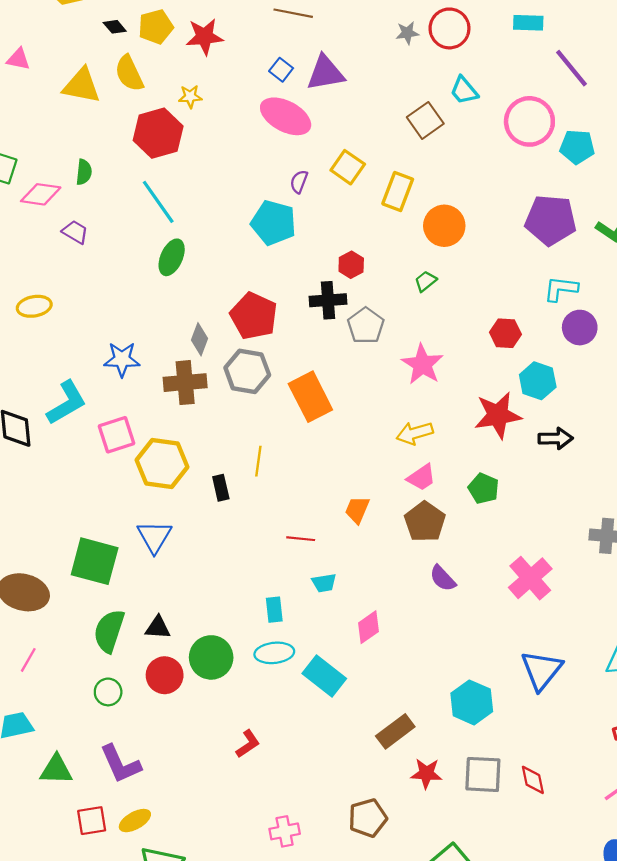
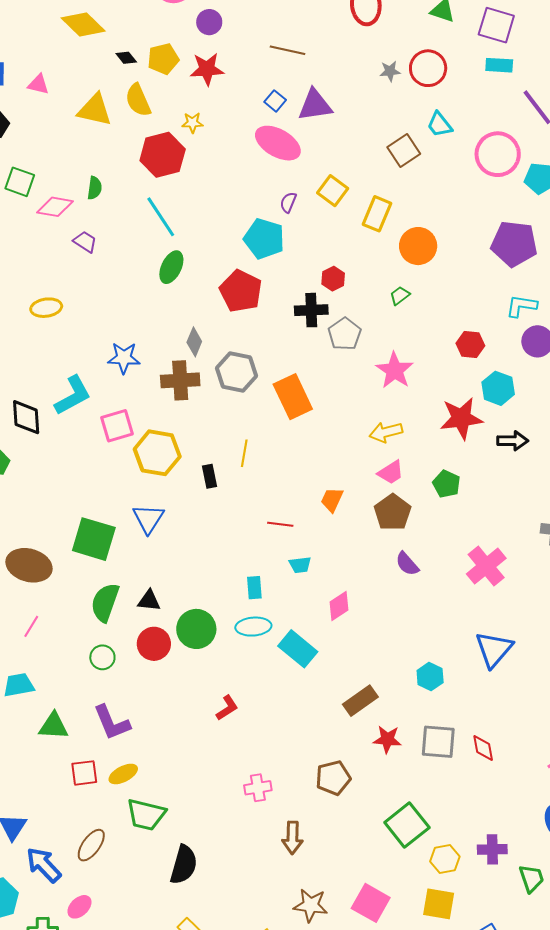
red pentagon: (254, 316) -> (241, 291), moved
cyan hexagon: (472, 702) -> (430, 677), size x0.7

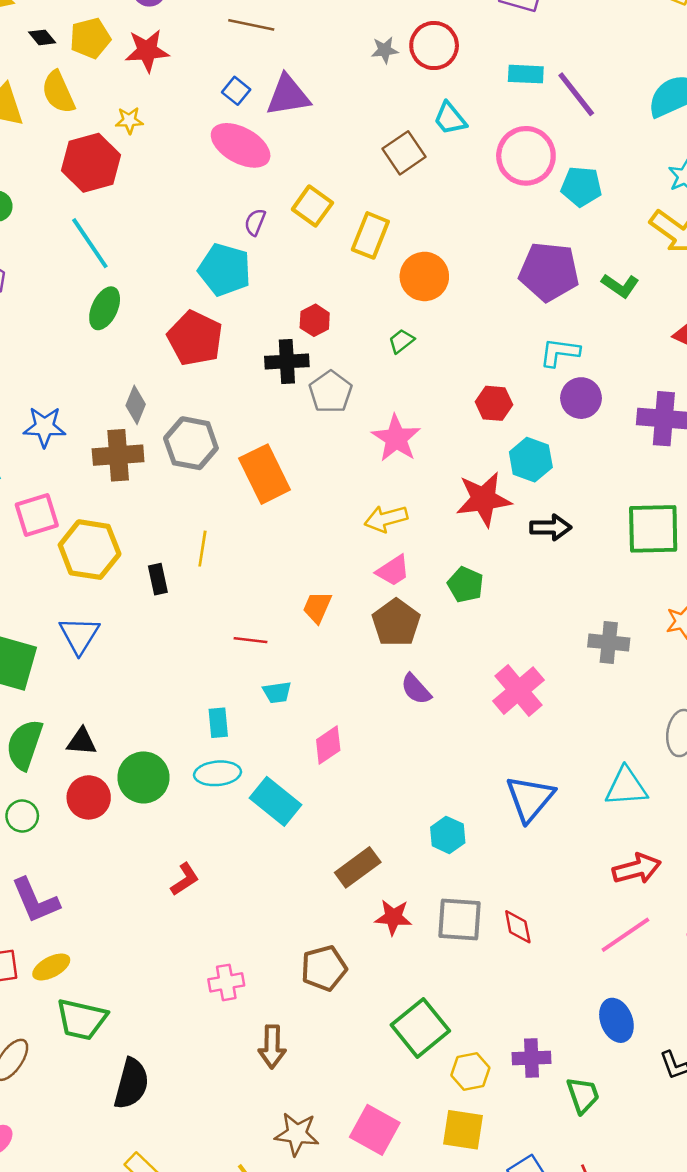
cyan rectangle: (499, 65) -> (526, 74), moved

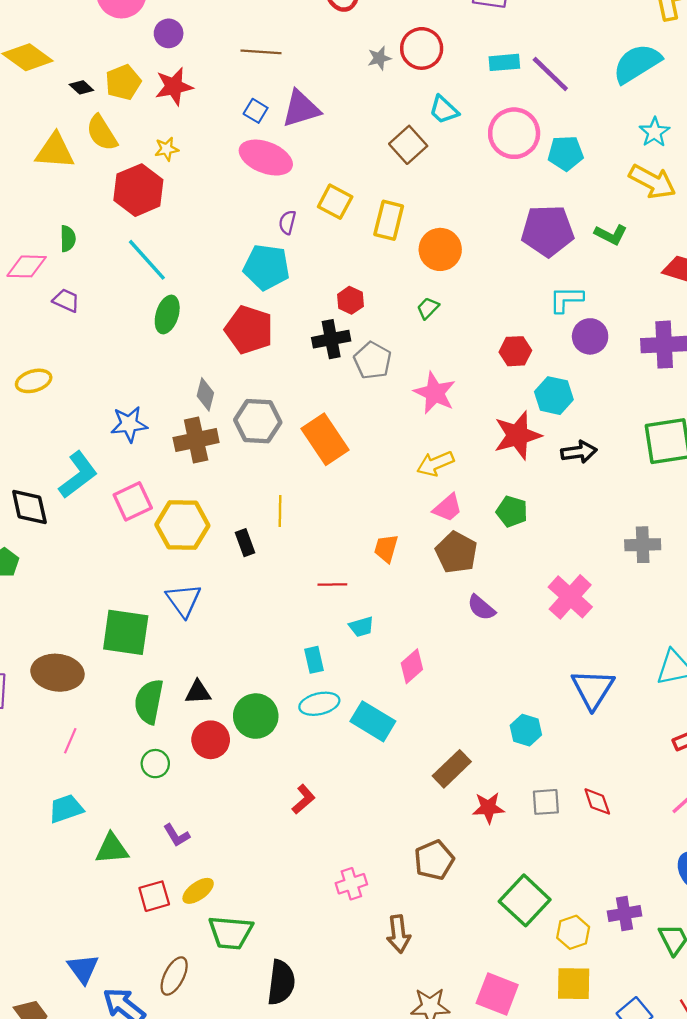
purple L-shape: (35, 901) -> (177, 835), size x0.6
gray square: (459, 919) -> (546, 802), size x0.7

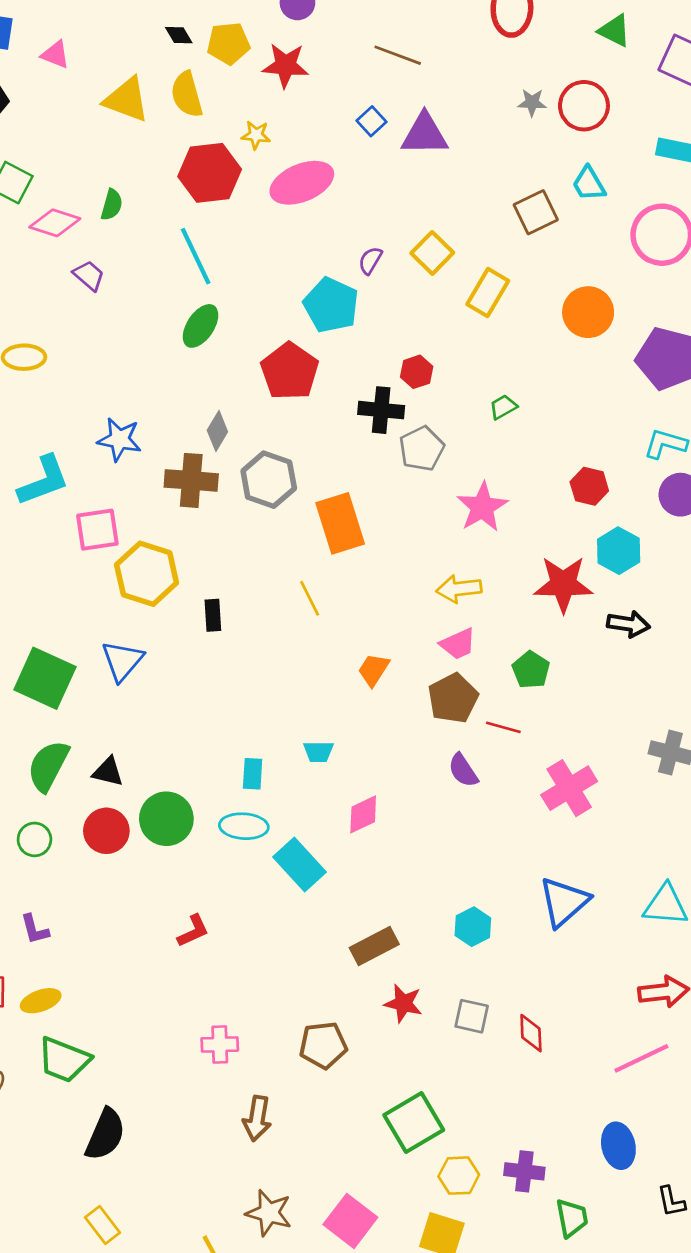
pink ellipse: (266, 158) -> (302, 183), moved, turned -60
orange circle: (440, 249) -> (588, 312), moved
yellow line: (280, 511) -> (310, 598), moved, turned -44
red line: (332, 585) -> (503, 727), moved

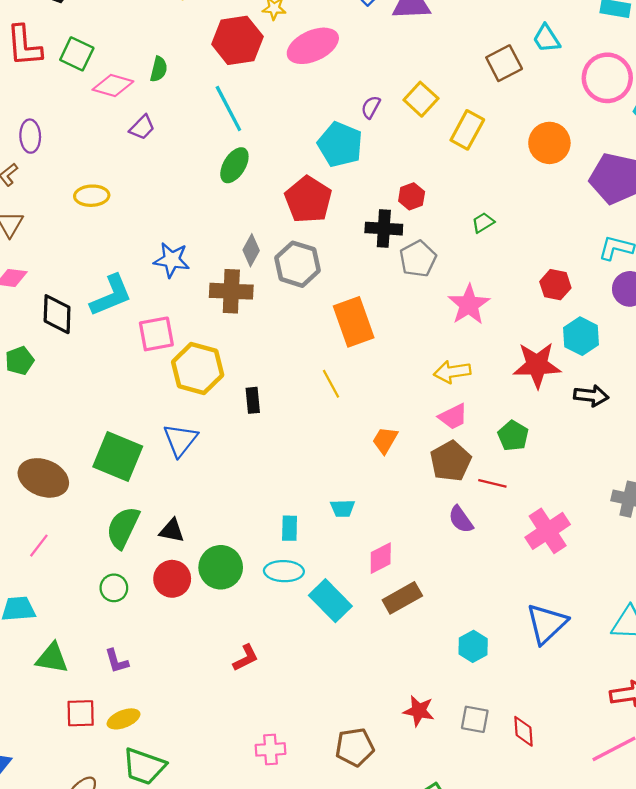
purple trapezoid: (89, 276) -> (142, 127), turned 96
gray hexagon: (269, 480) -> (297, 264), moved
brown rectangle: (374, 946) -> (402, 598), moved

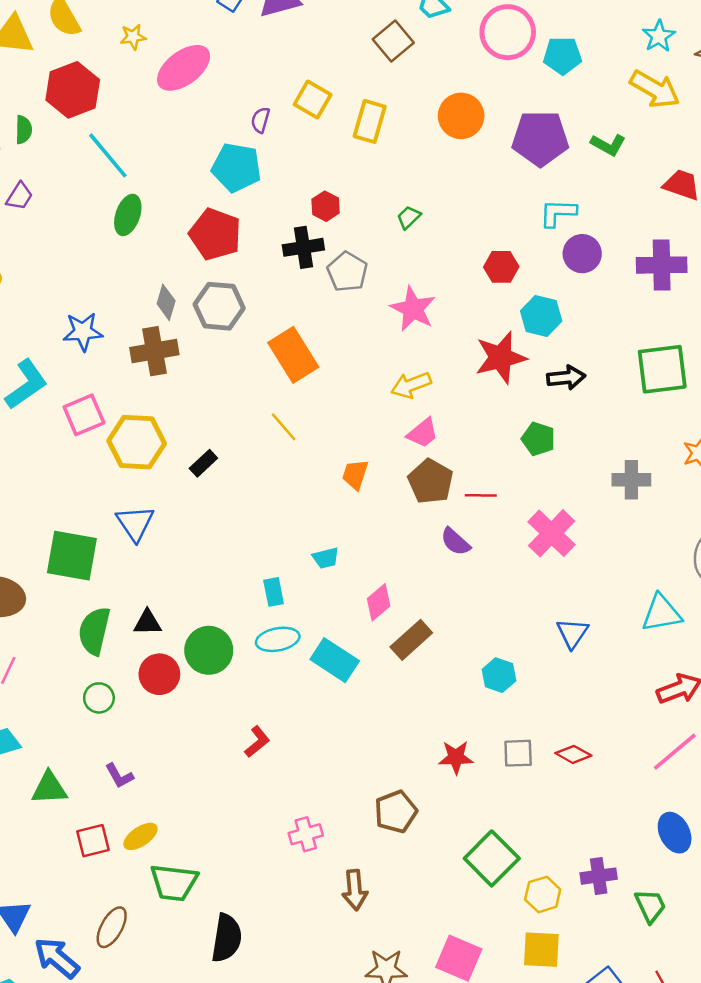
red hexagon: (237, 40) -> (73, 90), moved
black rectangle: (253, 400) -> (203, 463), turned 65
green pentagon: (513, 436) -> (538, 439), moved
blue triangle: (547, 624) -> (573, 633), size x0.7
red diamond: (523, 731) -> (573, 754), turned -44

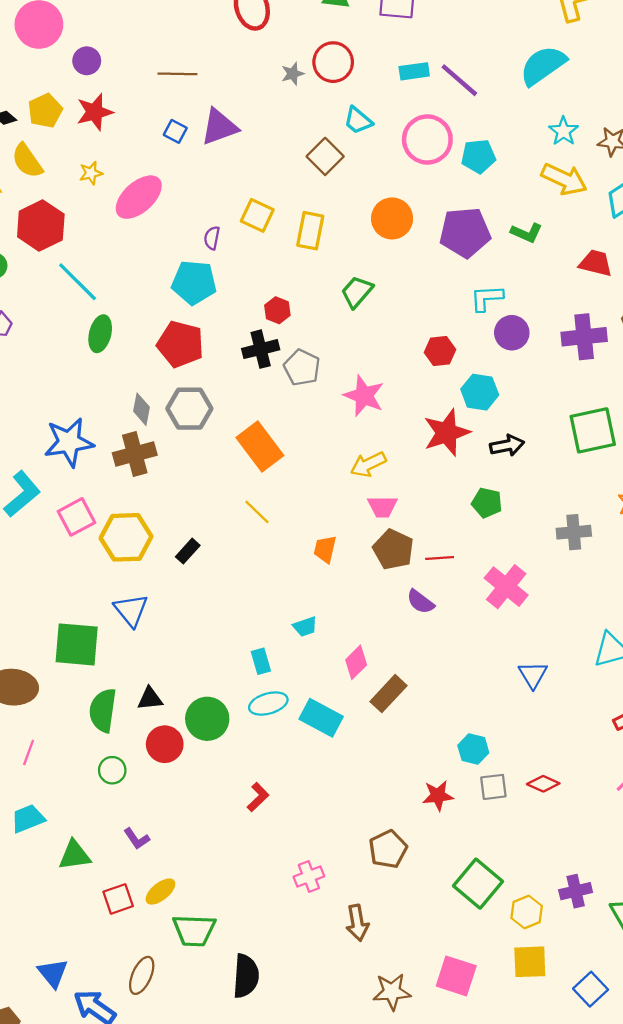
green trapezoid: (409, 217) -> (357, 292), moved, size x1.5
blue star: (83, 332) -> (69, 442), size x1.4
pink trapezoid: (423, 433) -> (382, 507), turned 44
cyan hexagon: (499, 675) -> (473, 749), moved

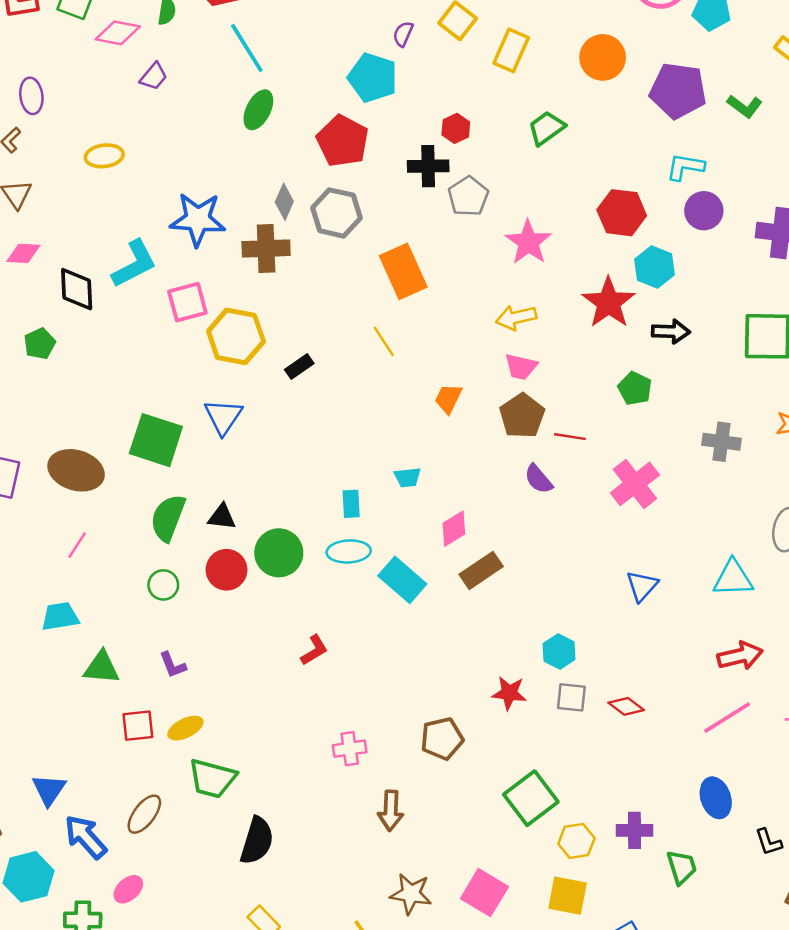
red hexagon: (440, 351) -> (622, 213), size x1.4
red star: (447, 433) -> (609, 303), turned -30

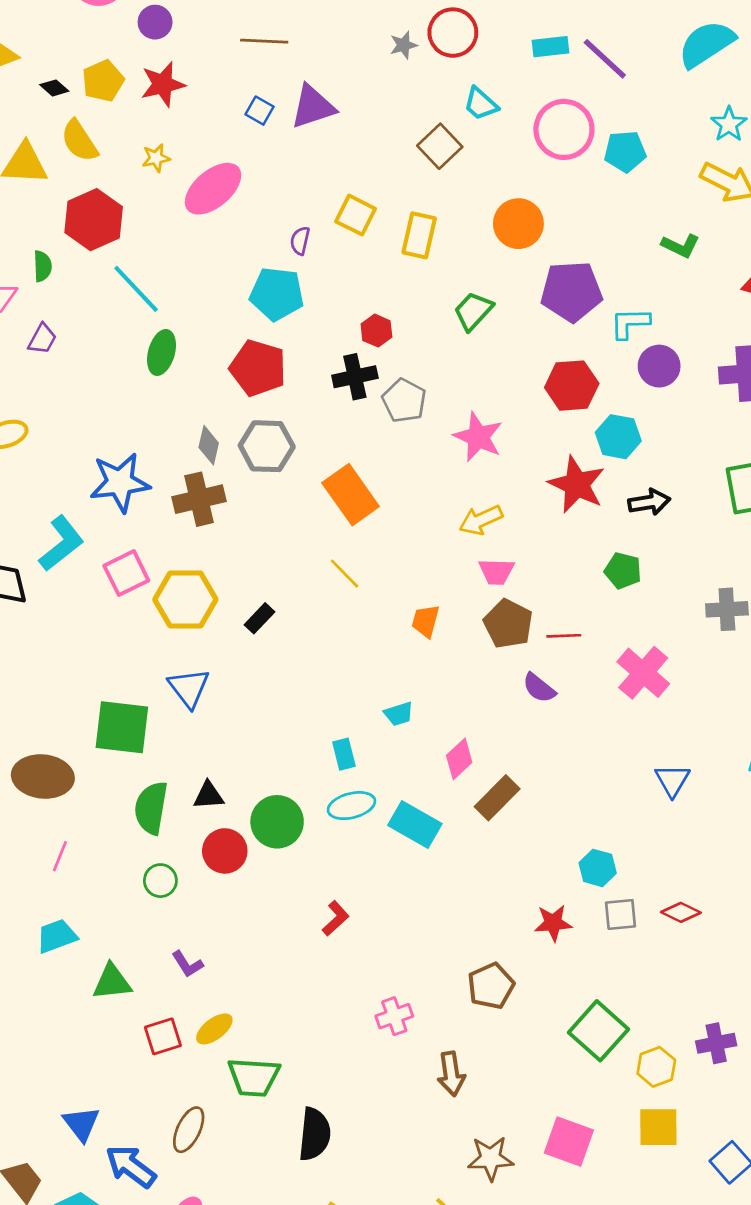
purple pentagon: (678, 91) -> (571, 291), moved

